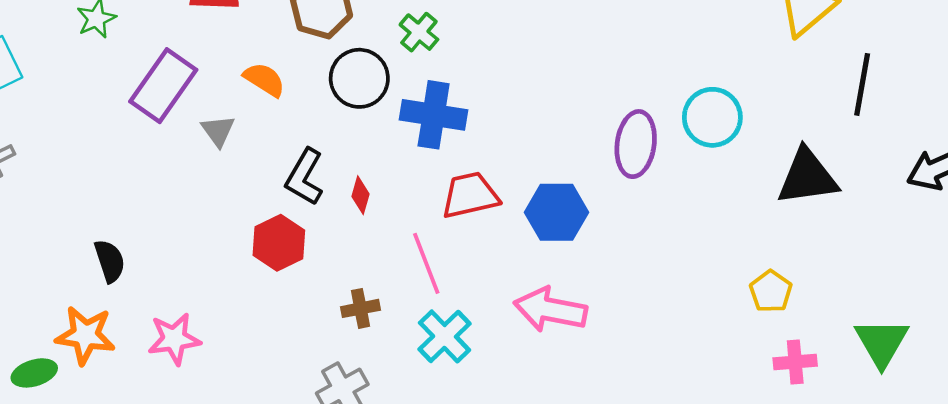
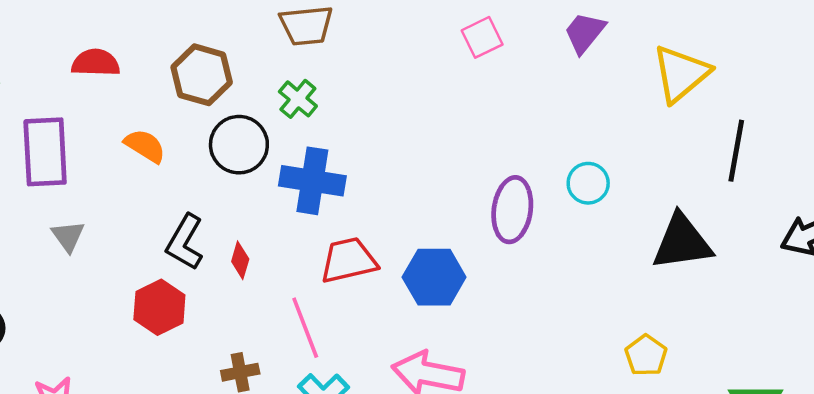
purple rectangle: (163, 86) -> (45, 152), turned -38
cyan circle: (712, 117) -> (588, 183), size x0.7
gray triangle: (218, 131) -> (68, 236), moved

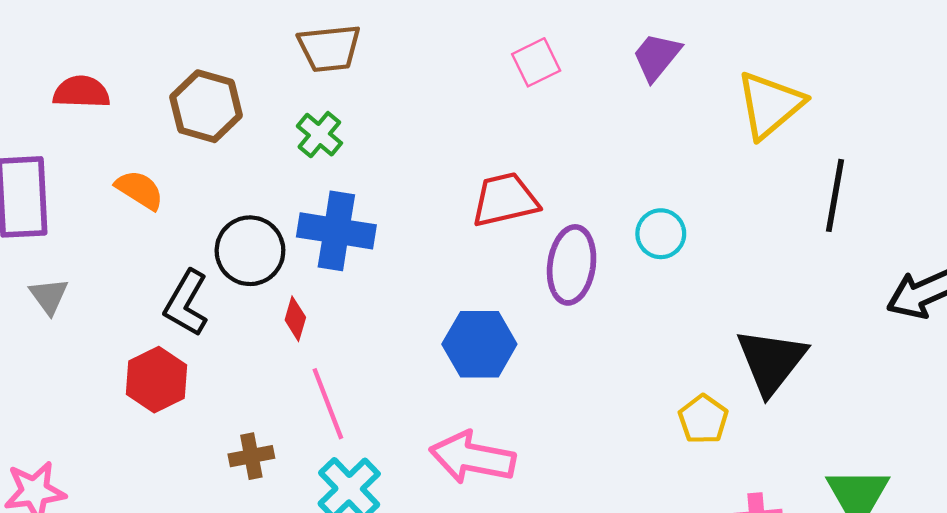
black circle: (239, 145) -> (250, 251), moved
black triangle: (682, 242) -> (771, 361), moved, turned -44
red diamond: (240, 260) -> (295, 319), moved
red trapezoid: (349, 260) -> (505, 200), moved
yellow pentagon: (646, 355) -> (703, 419), moved

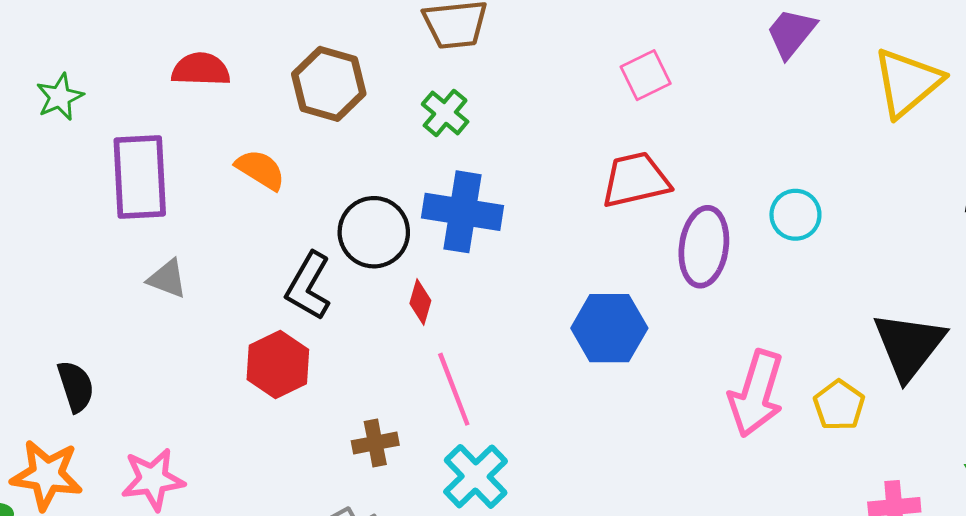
pink square: (536, 62) -> (646, 75), moved
gray triangle: (49, 296) -> (167, 279), turned -33
pink arrow: (472, 458) -> (756, 394), moved, turned -84

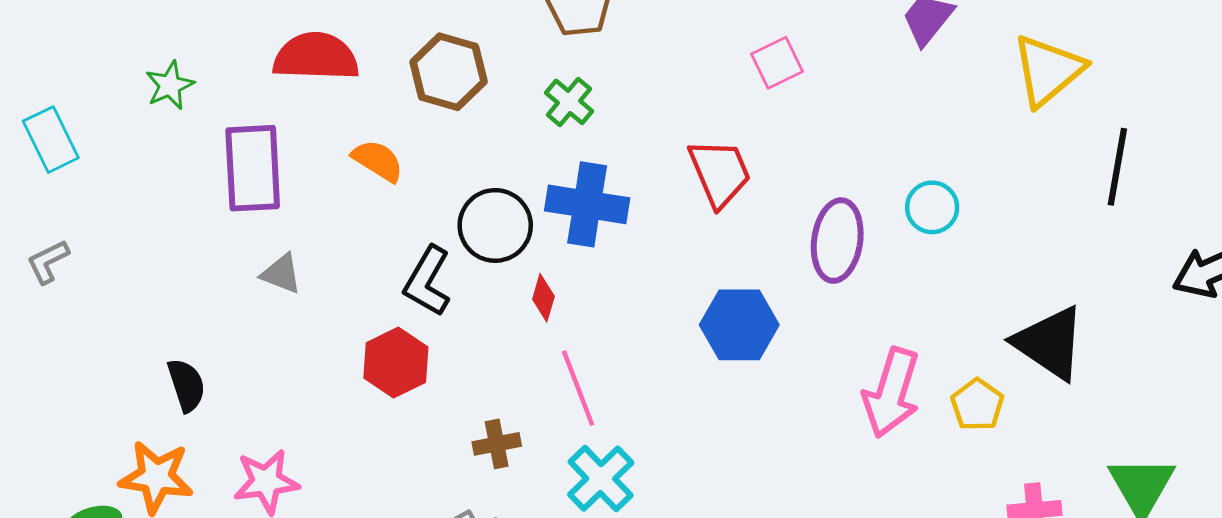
red semicircle: (201, 69) -> (316, 57), size x1.4
red trapezoid: (636, 180) -> (720, 173), moved, turned 80
black triangle: (909, 346) -> (1050, 343), turned -34

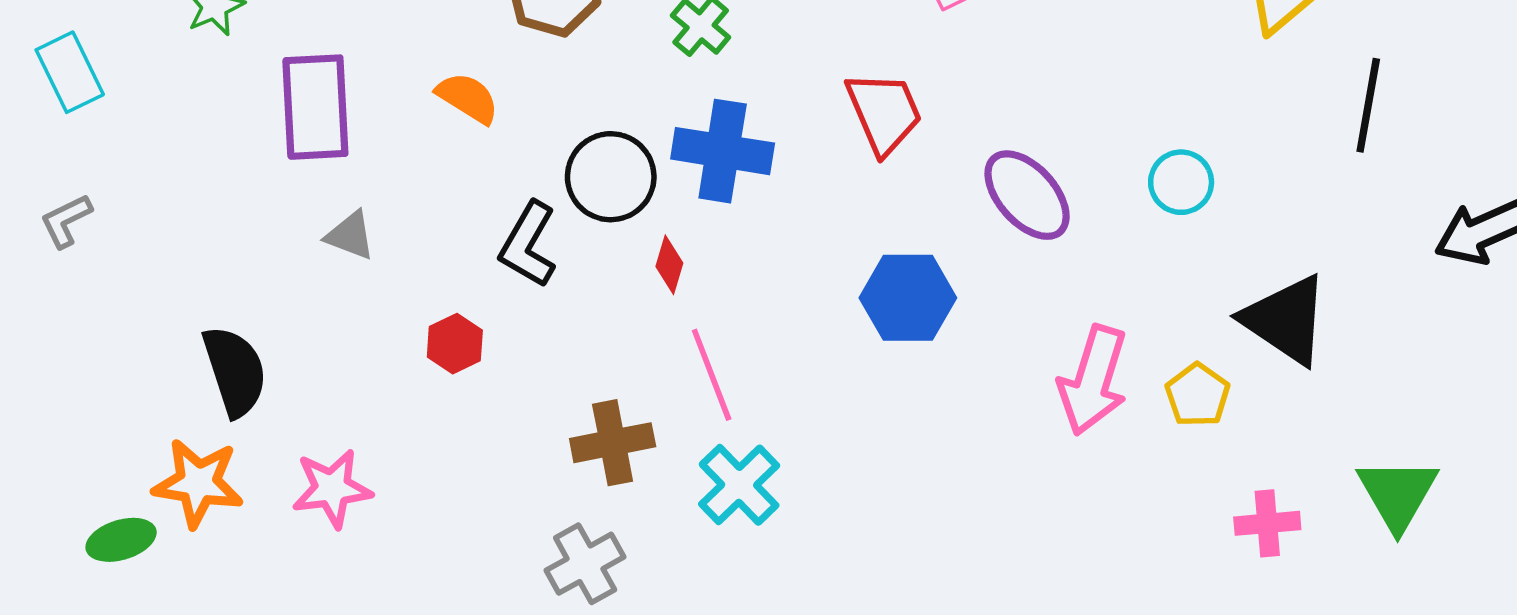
cyan circle: (932, 207) -> (1181, 182), moved
purple ellipse: (837, 241) -> (1027, 195), turned -50
red hexagon: (396, 363) -> (455, 344), moved, size x0.7
black semicircle: (186, 385) -> (235, 371), size x1.4
brown cross: (497, 444) -> (613, 443), size x1.4

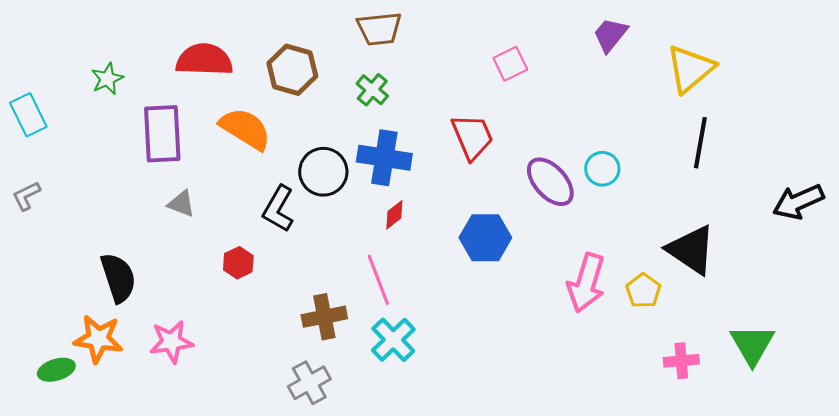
orange semicircle: (468, 98) -> (245, 129), size x1.5
black line: (1368, 105) -> (700, 143), moved
cyan circle: (1181, 182) -> (602, 169), moved
red diamond: (669, 265) -> (394, 215), moved, turned 36

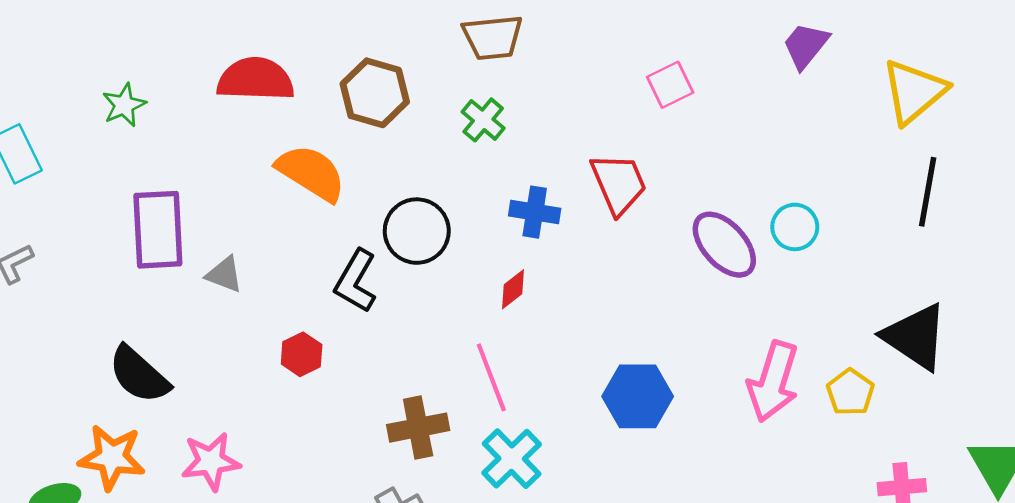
purple rectangle: (162, 134) -> (158, 230), moved
blue cross: (384, 158) -> (535, 212), moved, size x0.7
blue hexagon: (485, 238) -> (638, 396), moved
black semicircle: (118, 278) -> (139, 375), turned 150

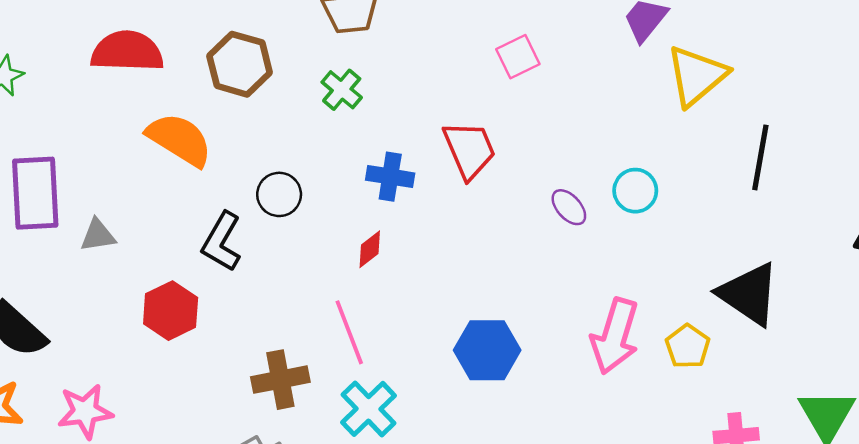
yellow triangle: (914, 91) -> (697, 76), moved
black circle: (417, 231) -> (279, 194), size x0.7
purple ellipse: (724, 245) -> (569, 207), size x0.6
gray triangle: (224, 274) -> (98, 235), turned -30
red hexagon: (302, 354) -> (171, 311), size x1.4

